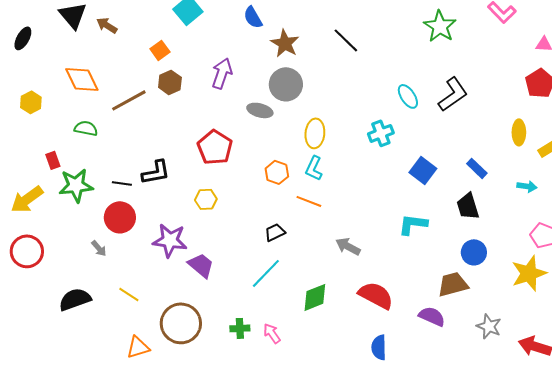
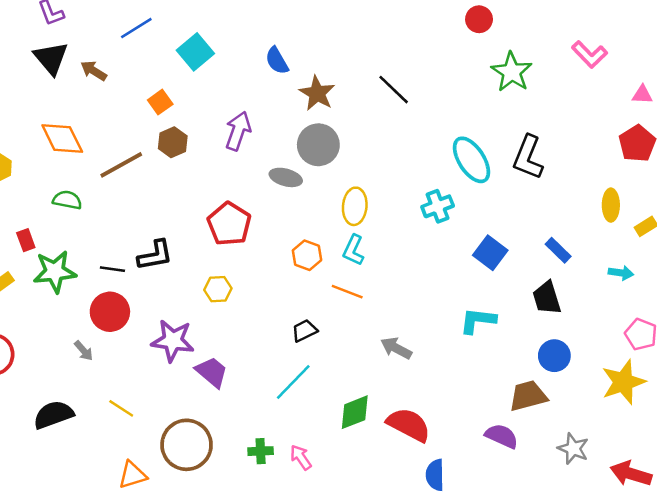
black L-shape: (453, 94) -> (528, 157), turned 147
cyan ellipse: (408, 96) -> (471, 160), size x1.5
red semicircle: (376, 295) -> (409, 425), moved

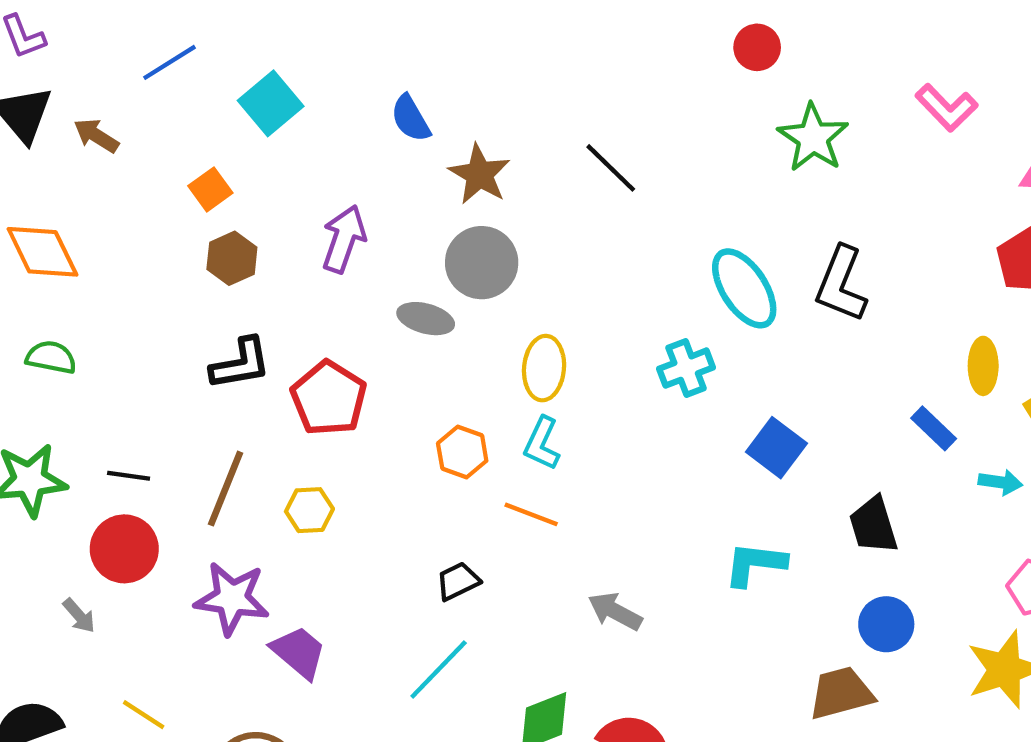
brown line: (121, 165) -> (225, 489), moved, turned -39
blue rectangle: (558, 250) -> (934, 428), moved
black L-shape: (155, 255) -> (241, 364), moved

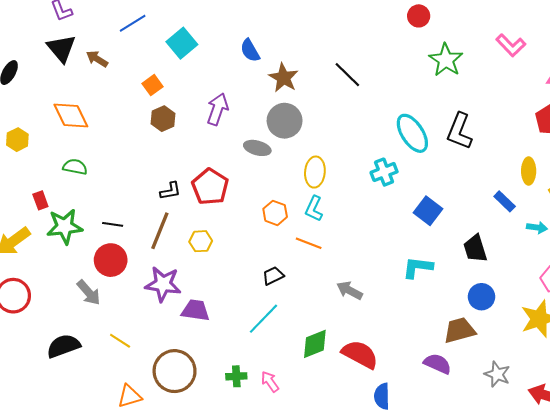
black L-shape: (241, 364) -> (170, 191), moved, size x0.7
gray arrow: (79, 616) -> (89, 293), size x1.5
purple trapezoid: (299, 652) -> (195, 310), turned -32

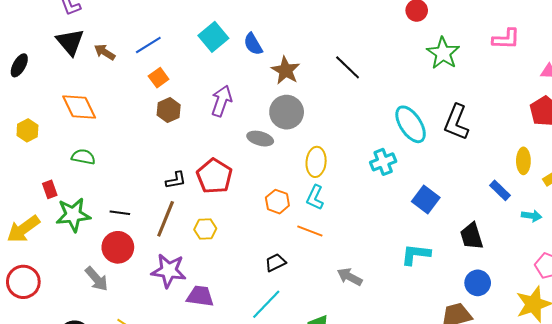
blue line: (133, 23) -> (148, 45), moved
cyan square: (182, 43) -> (213, 37), moved
pink L-shape: (511, 45) -> (506, 39), turned -44

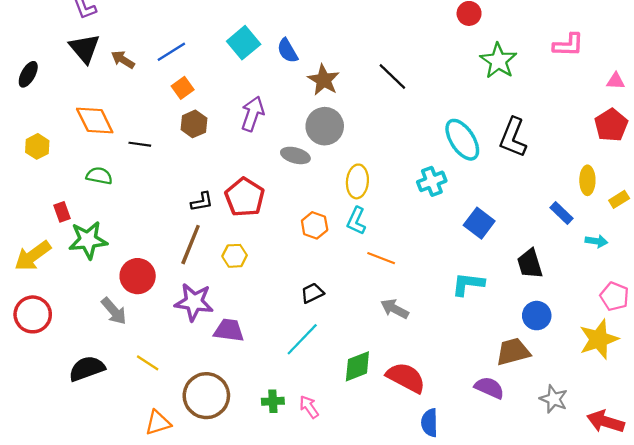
black line: (120, 213) -> (140, 144), moved
orange line: (310, 231) -> (381, 258), moved

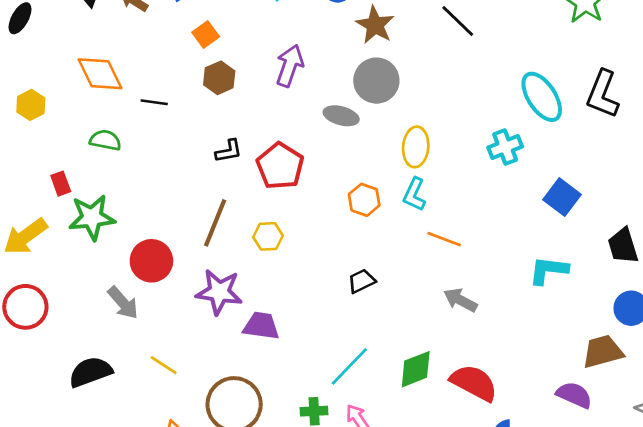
black L-shape: (202, 202) -> (229, 151), moved
cyan line: (302, 339) -> (349, 366), moved

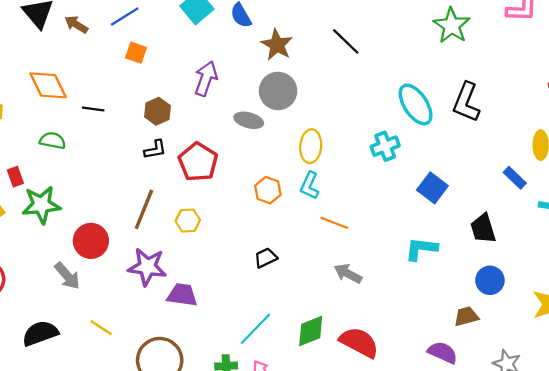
orange square: (206, 34) -> (136, 53), turned -35
brown hexagon: (219, 78) -> (157, 111), moved
brown trapezoid: (603, 352) -> (466, 316), size x0.7

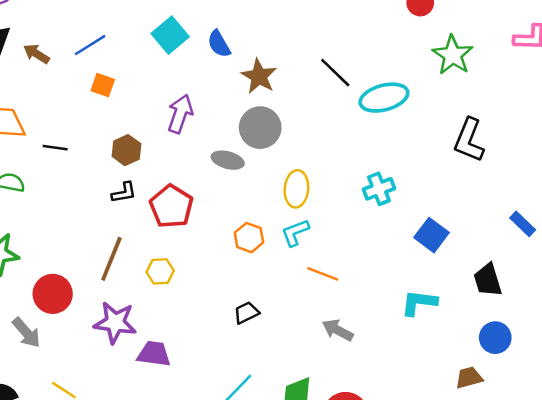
cyan ellipse: (416, 104) -> (384, 98), moved, turned -72
cyan L-shape: (310, 186) -> (295, 233), turned 44

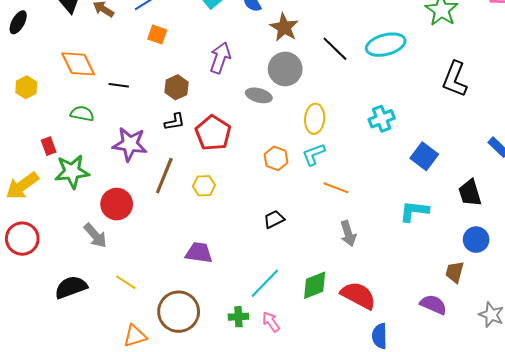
black line: (335, 73) -> (335, 49), moved
purple star: (115, 323) -> (130, 144), moved
gray arrow: (338, 330) -> (348, 233), turned -135
brown trapezoid: (469, 378) -> (455, 272), turned -60

